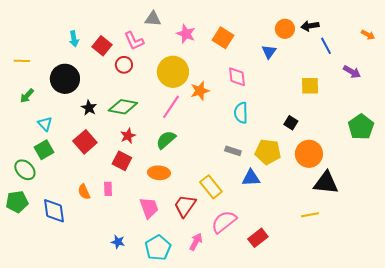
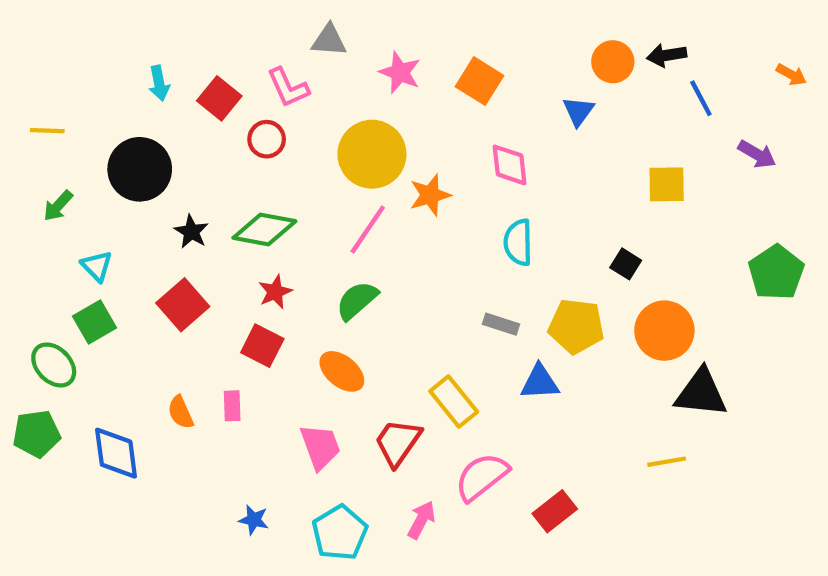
orange ellipse: (159, 173) -> (342, 371), turned 35

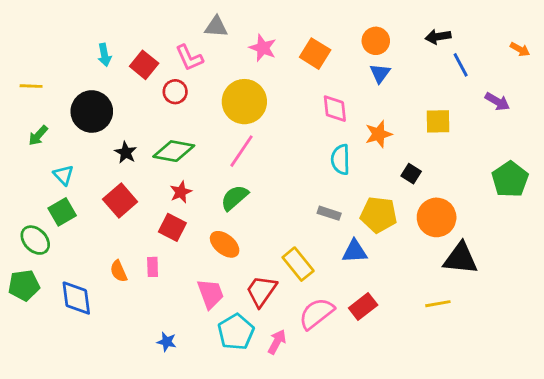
orange circle: (613, 62) -> (376, 41), moved
orange star: (430, 195) -> (379, 134), moved
red rectangle: (555, 511) -> (363, 306), moved
cyan pentagon: (340, 533) -> (236, 332), moved

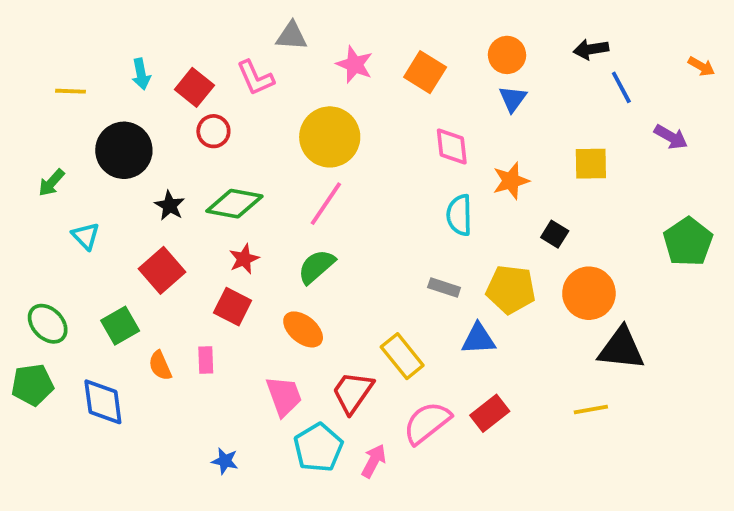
yellow line: (31, 86) -> (71, 91), moved
red circle: (175, 92) -> (213, 131), moved
green square: (62, 212) -> (120, 326), moved

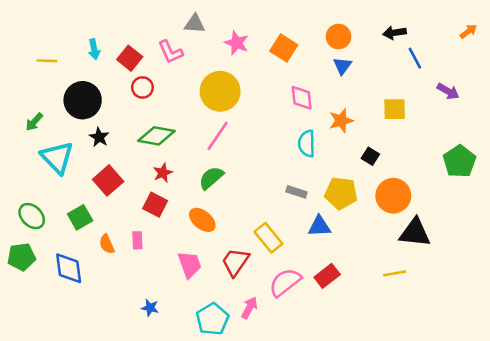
orange arrow: (701, 66) -> (468, 31), moved, turned -66
black star: (170, 206) -> (99, 137), moved
cyan triangle: (86, 236) -> (57, 157), size x1.8
cyan pentagon: (318, 448) -> (212, 319), moved

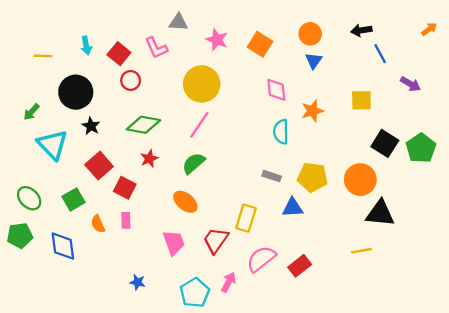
black square: (370, 156) -> (385, 143), moved, size x1.6
red square: (155, 205) -> (125, 188), moved
yellow rectangle: (268, 238) -> (246, 218), turned 56
red rectangle: (327, 276) -> (300, 266), moved

